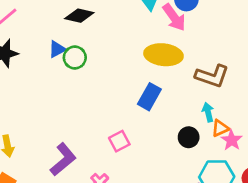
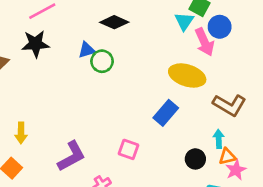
pink square: (119, 141) -> (129, 149), turned 36

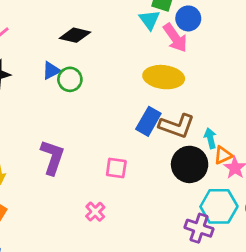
brown L-shape: (229, 105) -> (177, 126), moved
purple L-shape: (71, 156) -> (52, 157), moved, turned -32
black circle: (195, 159) -> (190, 164), size x1.6

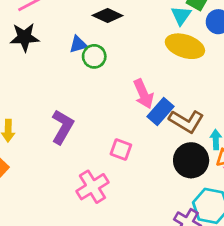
pink arrow: (175, 38) -> (143, 94), moved
yellow ellipse: (164, 77) -> (185, 46), moved
pink cross: (95, 212) -> (92, 187), size x1.6

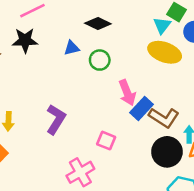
green circle: (94, 56) -> (100, 60), moved

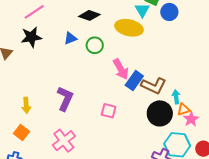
yellow ellipse: (165, 52) -> (129, 28), moved
pink cross: (80, 172) -> (64, 141), moved

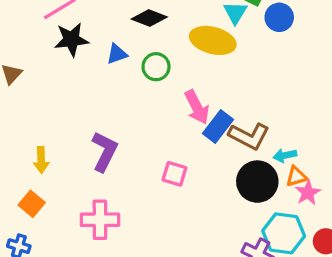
black star: (31, 37) -> (71, 40), moved
cyan arrow: (176, 97) -> (285, 155), turned -96
pink cross: (64, 141) -> (100, 220), turned 35

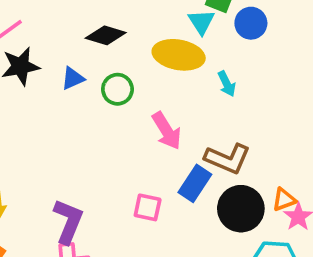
blue rectangle: (218, 126) -> (195, 183), moved
purple L-shape: (104, 151) -> (68, 221), moved
cyan arrow: (285, 155) -> (227, 84), moved, turned -100

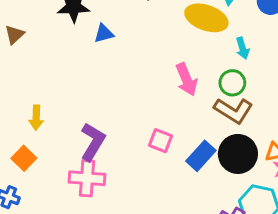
blue triangle: (73, 78) -> (104, 33), moved
green circle: (117, 89) -> (232, 83), moved
blue rectangle: (195, 183) -> (201, 156), moved

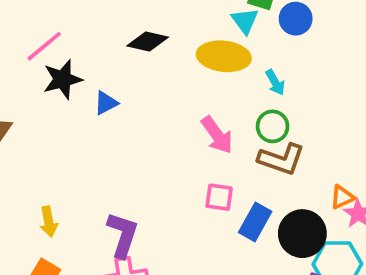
pink square: (160, 141) -> (219, 197), moved
black circle: (238, 154) -> (302, 234), moved

